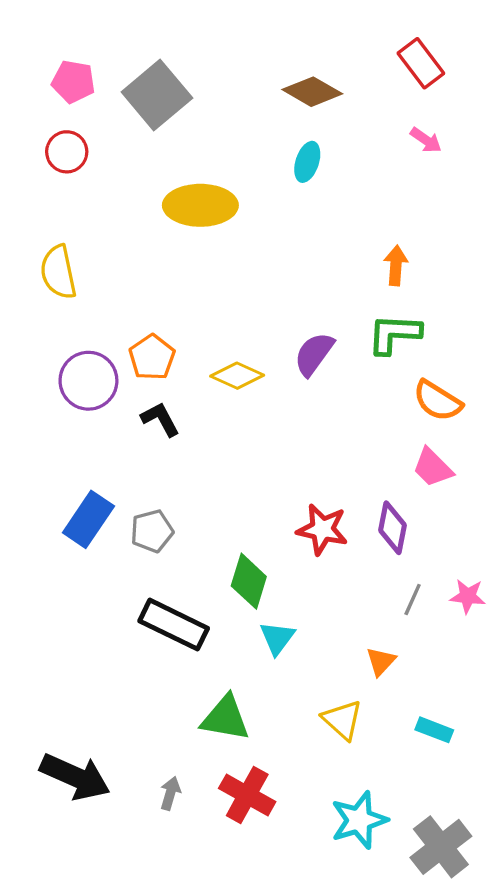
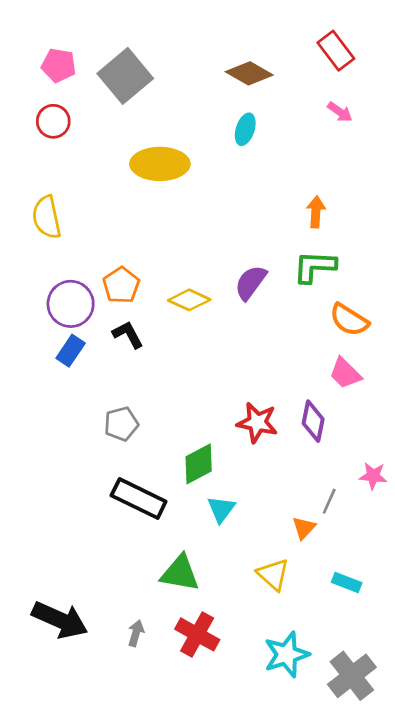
blue rectangle: (88, 519) -> (71, 351), moved, size x0.7
green diamond: (249, 581) -> (199, 464), turned 45
gray line: (413, 600) -> (329, 501), moved

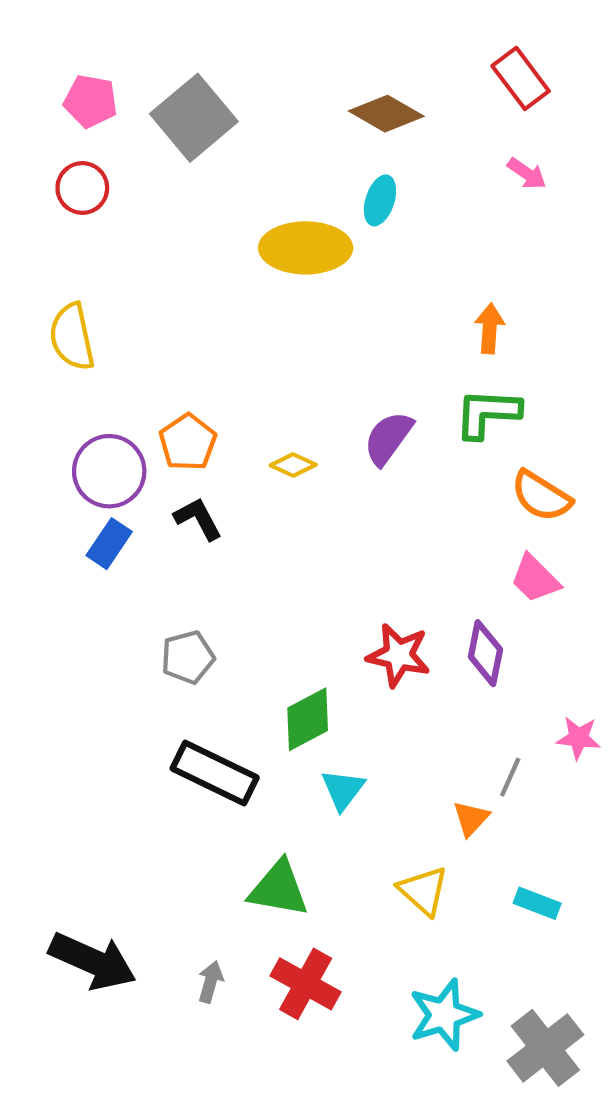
yellow ellipse: (160, 164) -> (306, 248), moved
yellow diamond: (189, 300) -> (293, 465), size x0.7

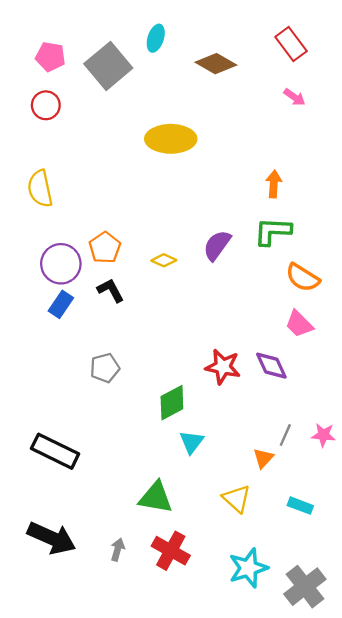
cyan ellipse: (380, 200) -> (156, 38), moved
purple diamond: (485, 653) -> (271, 366), turned -36
pink star: (578, 738) -> (323, 435), moved
black rectangle: (215, 773) -> (55, 451), moved

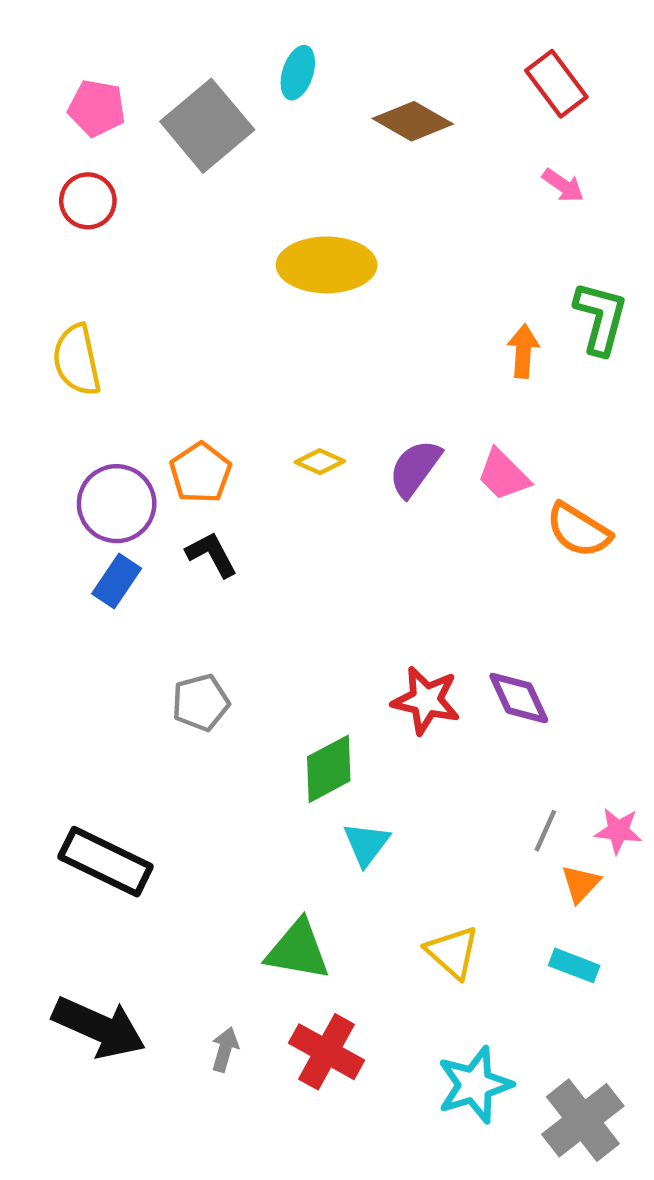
green L-shape: (273, 231) -> (601, 318), moved, turned 102
yellow diamond: (164, 260) -> (320, 462), moved
pink trapezoid: (299, 324) -> (503, 475), moved
orange triangle: (263, 458) -> (581, 884), moved

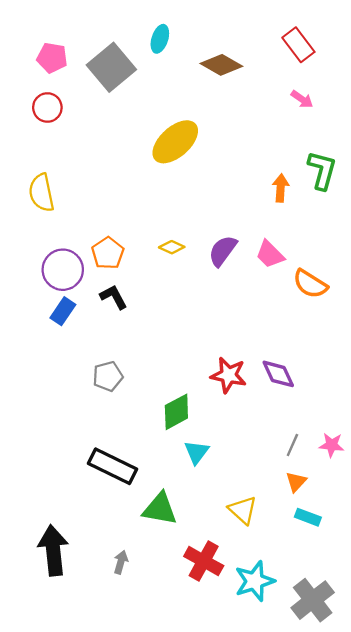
yellow ellipse: (327, 265) -> (175, 142), turned -42
black rectangle: (106, 862) -> (112, 466), moved
orange triangle: (581, 884) -> (296, 482), moved
black arrow: (99, 1027) -> (53, 550), turned -120
red cross: (327, 1052) -> (204, 561), moved

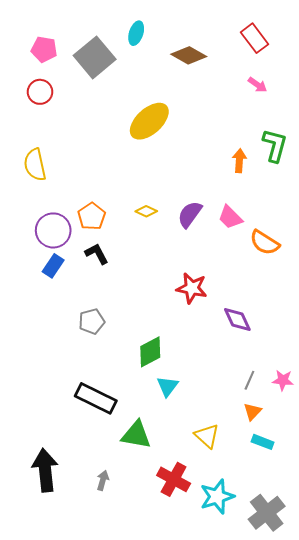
red star: (229, 375) -> (192, 288), moved

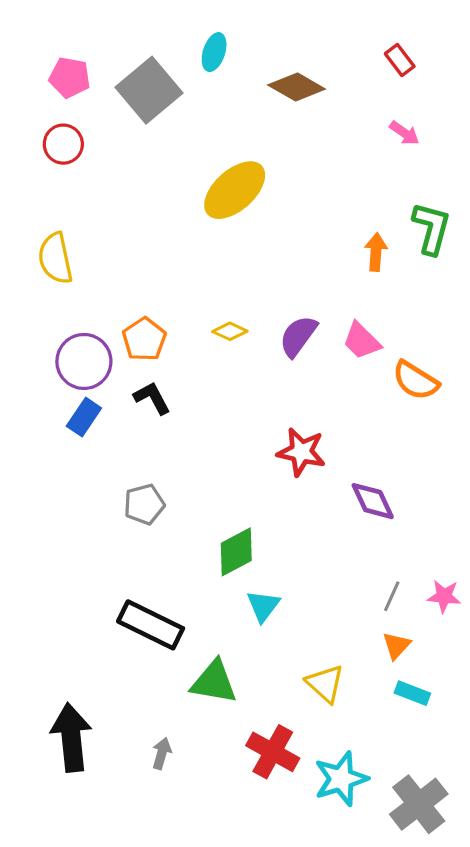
red rectangle: (255, 38) -> (400, 60), size x0.7

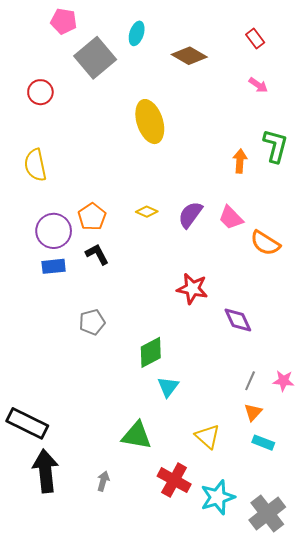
pink pentagon: (70, 77) -> (64, 21), moved
yellow ellipse: (235, 190) -> (150, 122), turned -66
blue rectangle: (84, 417) -> (54, 266), turned 50
black rectangle: (151, 625) -> (27, 423), moved

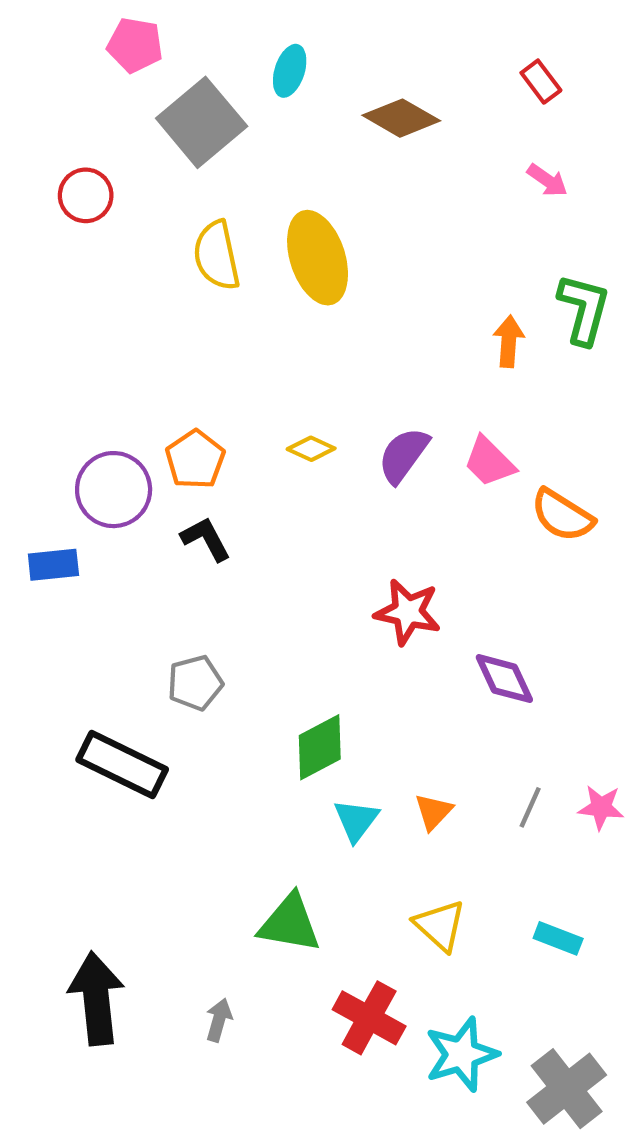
yellow semicircle: (35, 165) -> (217, 255), moved
blue rectangle: (54, 266) -> (53, 565), moved
orange triangle: (253, 412) -> (434, 812), moved
black rectangle: (27, 423) -> (122, 764), moved

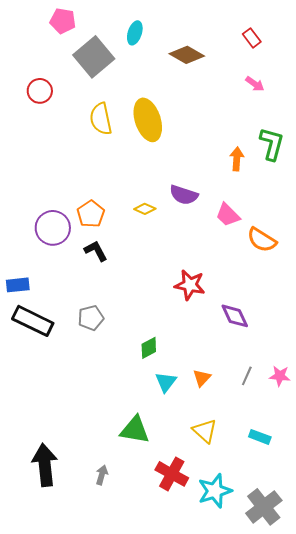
purple semicircle: (403, 455) -> (184, 195), moved, turned -108
blue rectangle: (53, 565) -> (18, 285), moved
green diamond: (320, 747) -> (149, 348), size x0.7
black rectangle: (122, 764) -> (33, 321), moved

